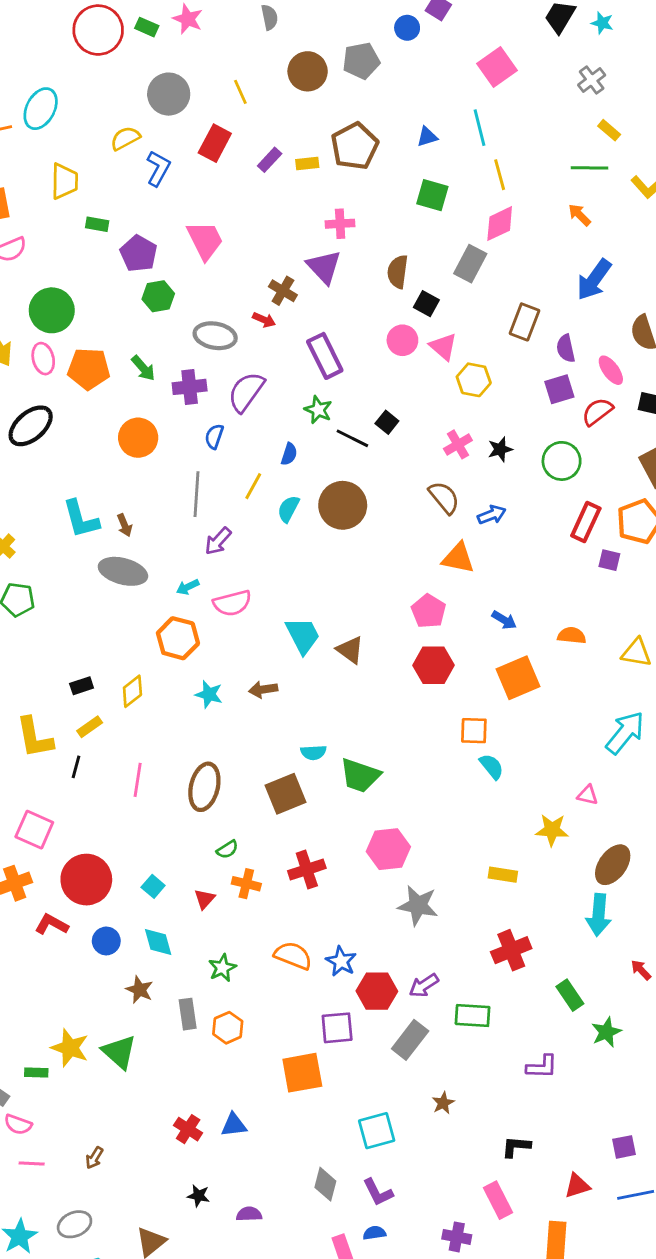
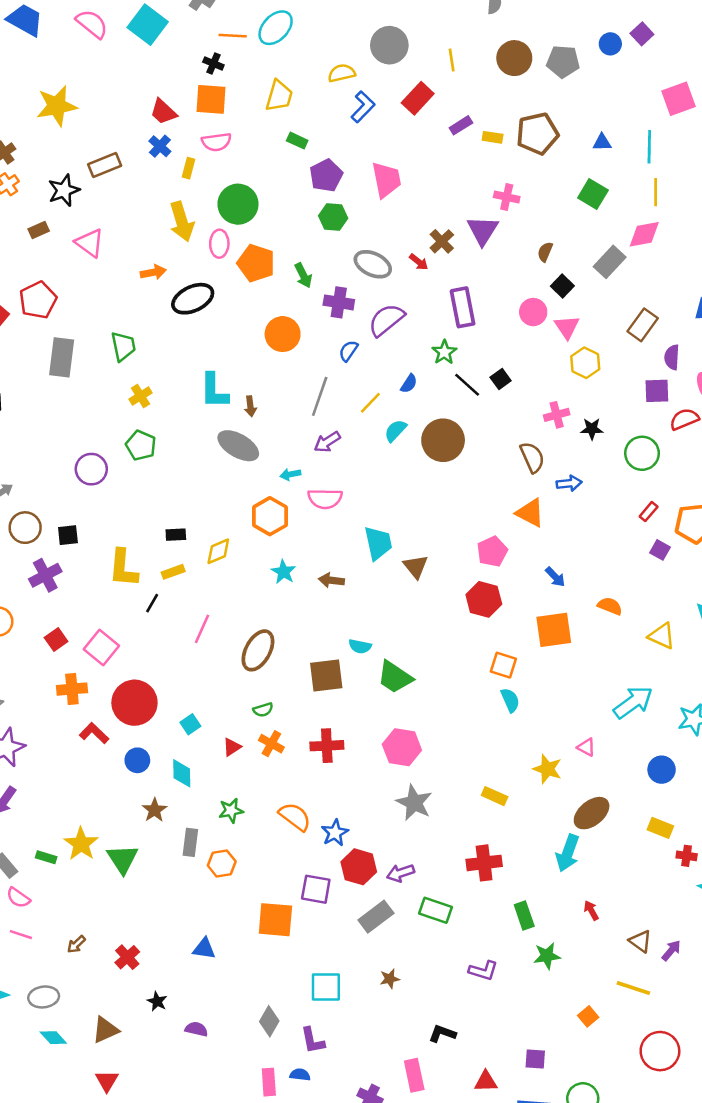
brown semicircle: (398, 272) -> (545, 252), size x0.7
red rectangle: (586, 522) -> (649, 512), size x0.6
red cross: (188, 1129) -> (127, 957), moved

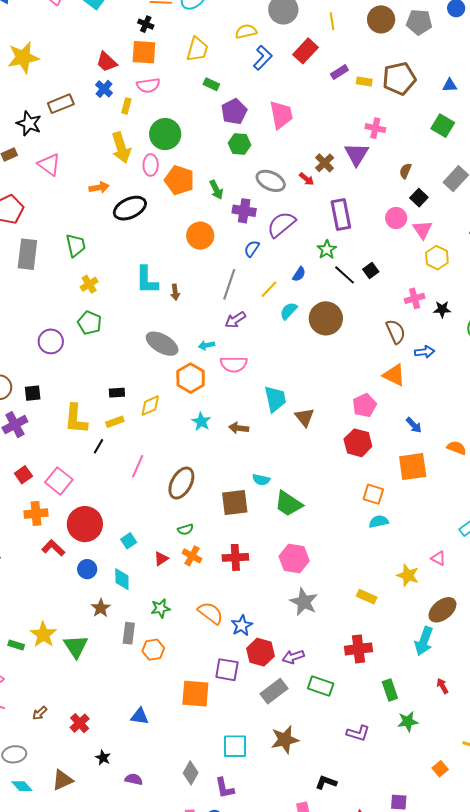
black star: (64, 190) -> (29, 123), turned -30
gray ellipse: (238, 446) -> (162, 344), moved
cyan semicircle: (510, 700) -> (379, 522), turned -78
brown star: (390, 979) -> (285, 740), size x1.8

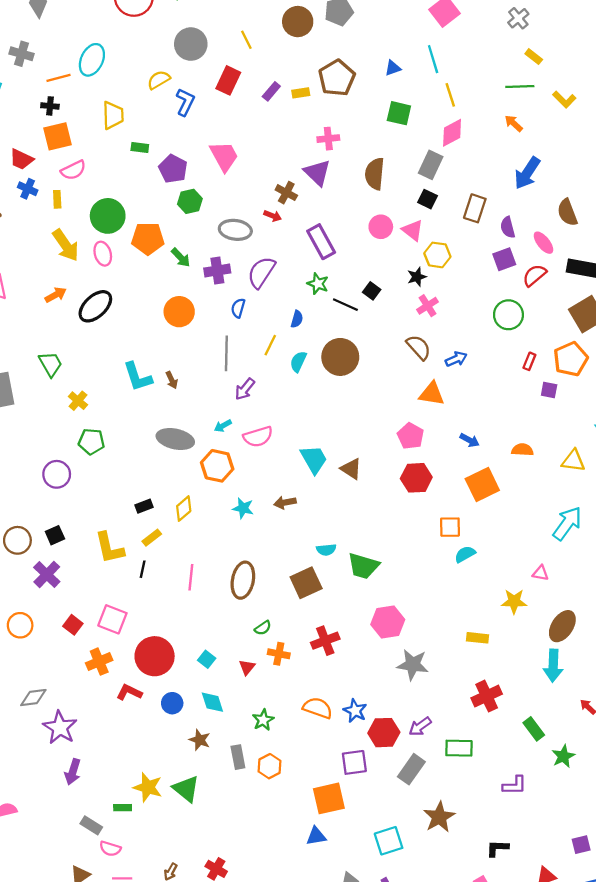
brown semicircle: (405, 171) -> (375, 174), size x1.8
orange pentagon: (179, 180) -> (148, 238), moved
black square: (419, 198) -> (428, 199), moved
black star: (442, 309) -> (417, 277), moved
blue triangle: (140, 716) -> (316, 836), moved

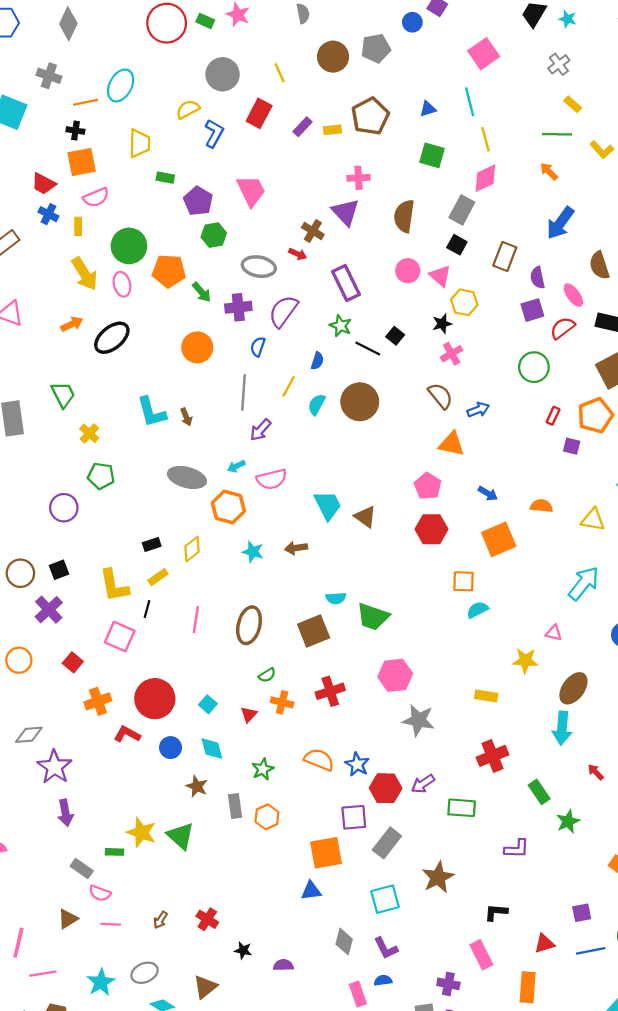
pink square: (112, 619) -> (120, 637), moved
gray rectangle: (411, 769) -> (387, 843), moved
purple arrow: (73, 772) -> (65, 813), turned -30

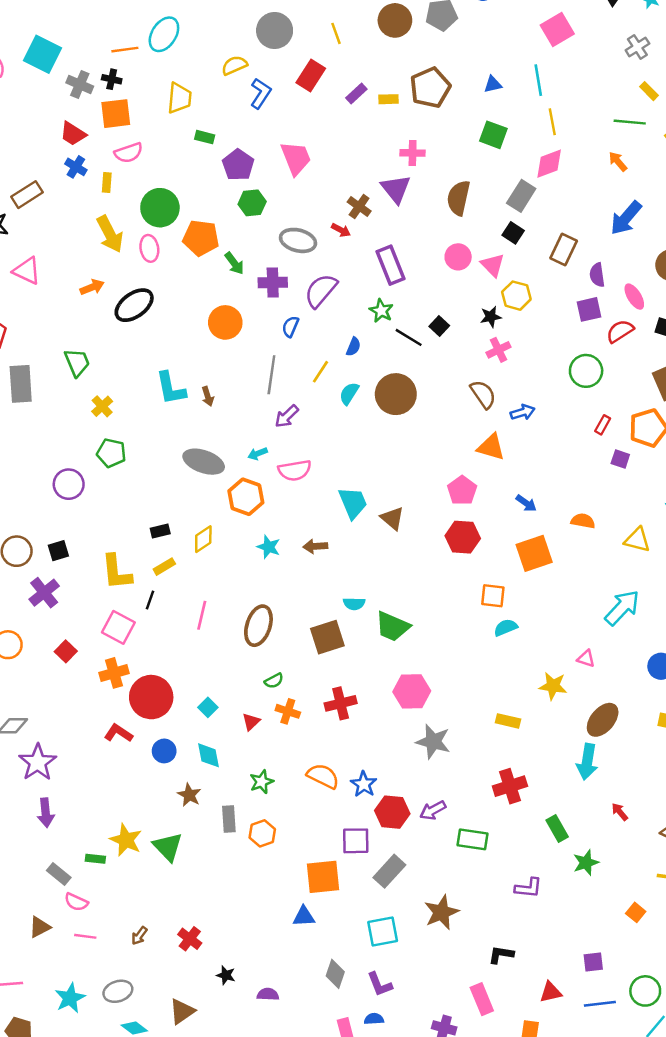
gray cross: (49, 76) -> (80, 85), moved
orange cross: (98, 701) -> (114, 673), moved

